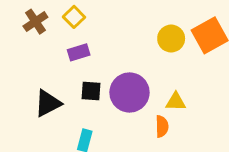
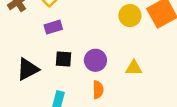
purple circle: (130, 92) -> (95, 60), size x0.7
orange semicircle: (162, 126) -> (98, 90), moved

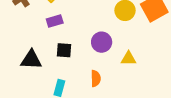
purple circle: (95, 60) -> (102, 42), moved
black triangle: (28, 69) -> (31, 60), turned 30

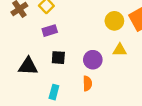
purple circle: (102, 42) -> (93, 60), moved
yellow triangle: (129, 59) -> (120, 50), moved

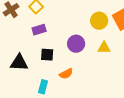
purple circle: (93, 60) -> (76, 44), moved
orange semicircle: (87, 83) -> (66, 74), moved, turned 64

